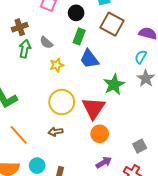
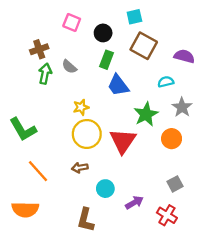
cyan semicircle: (141, 57) -> (166, 82), moved, turned 48
yellow star: (57, 65) -> (81, 107), moved
orange circle: (100, 134) -> (172, 139), moved
cyan circle: (37, 166) -> (105, 189), moved

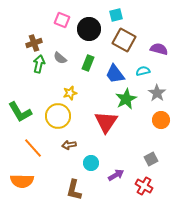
black circle: (103, 33) -> (89, 29), size x1.5
green rectangle: (107, 60) -> (88, 63), moved
blue trapezoid: (118, 85) -> (115, 74), moved
yellow circle: (87, 134) -> (58, 116), moved
orange circle: (172, 139) -> (161, 120), moved

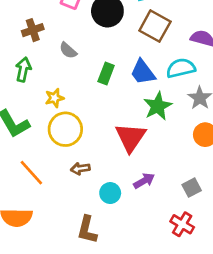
green rectangle: (88, 63) -> (106, 74), moved
green arrow: (39, 64) -> (23, 69), moved
cyan semicircle: (143, 71) -> (181, 68), size x1.5
yellow star: (70, 93) -> (55, 98), moved
purple arrow: (116, 175) -> (144, 181), moved

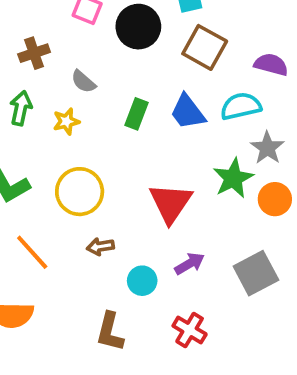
yellow star: (55, 98) -> (66, 121), moved
green star: (158, 106) -> (233, 178), moved
gray square: (192, 188) -> (256, 273), size x1.6
red cross: (182, 224) -> (190, 330), moved

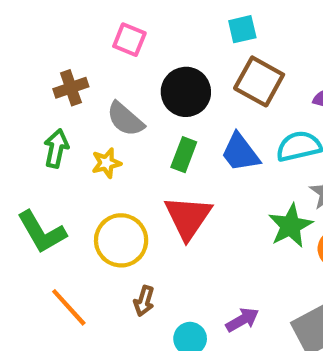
black circle: (138, 27) -> (186, 92), moved
gray semicircle: (83, 82) -> (125, 119), size x1.4
red triangle: (171, 203) -> (188, 217), moved
brown arrow: (100, 247) -> (144, 301), turned -64

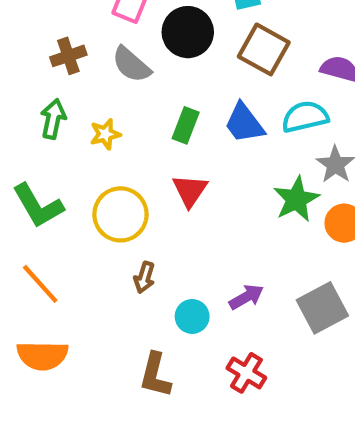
black circle: (186, 92) -> (188, 32), moved
gray semicircle: (125, 119) -> (131, 65), moved
red triangle: (188, 217) -> (190, 191), size x0.7
orange line: (69, 307) -> (40, 284), moved

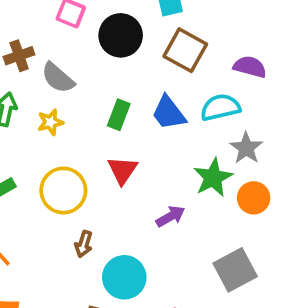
gray semicircle: (131, 65) -> (58, 78), moved
purple arrow: (246, 297) -> (170, 216), moved
cyan circle: (192, 316) -> (124, 277), size x1.5

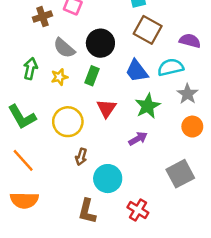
black circle: (121, 35) -> (100, 43), moved
brown cross: (19, 56) -> (42, 17), moved
green rectangle: (119, 115) -> (92, 76), moved
green star: (213, 178) -> (148, 106), moved

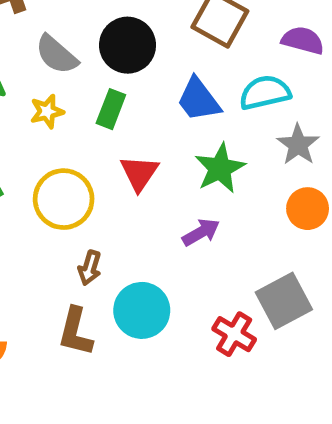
red cross: (138, 210) -> (234, 334), moved
brown L-shape: (87, 211) -> (75, 332), moved

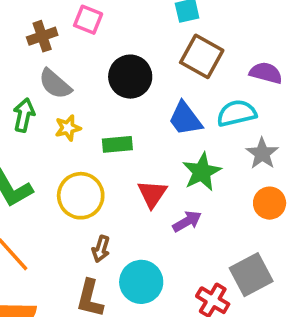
gray semicircle: (56, 55) -> (55, 84), moved
green rectangle: (111, 109) -> (117, 144), moved, turned 64
red triangle: (139, 173) -> (152, 194), moved

